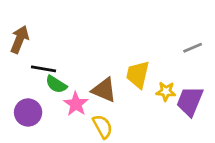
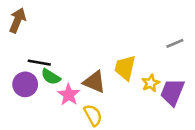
brown arrow: (20, 39) -> (17, 20), moved
yellow star: (166, 91) -> (151, 83), turned -30
purple circle: (28, 112) -> (25, 84), moved

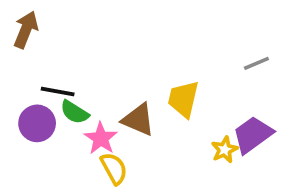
yellow star: (151, 83) -> (225, 150), moved
purple trapezoid: (172, 92) -> (253, 135), turned 32
yellow semicircle: (93, 115) -> (114, 168), moved

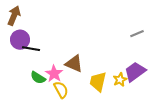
yellow trapezoid: (183, 99) -> (98, 82), moved
green semicircle: (75, 112) -> (38, 78), moved
purple circle: (37, 123) -> (20, 40), moved

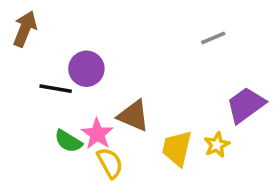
gray line: (137, 34) -> (213, 38), moved
purple circle: (20, 40) -> (86, 69), moved
purple trapezoid: (135, 72) -> (246, 105), moved

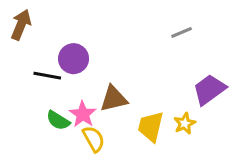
brown triangle: (133, 116) -> (114, 99), turned -36

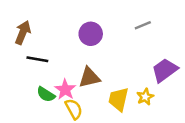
brown arrow: (21, 25) -> (23, 33), moved
purple circle: (74, 59) -> (91, 34), moved

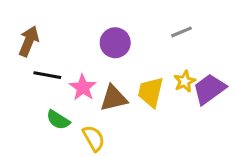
pink star: (65, 90) -> (83, 87), moved
yellow star: (145, 97) -> (185, 81), moved
yellow trapezoid: (119, 99) -> (151, 92), moved

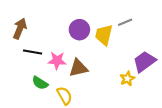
yellow star: (185, 81) -> (127, 79), moved
pink star: (83, 87) -> (57, 61), turned -30
yellow trapezoid: (151, 92) -> (104, 35), moved

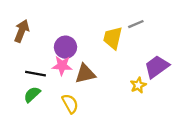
purple circle: (79, 30) -> (66, 47), moved
black line: (33, 52) -> (36, 74), moved
green semicircle: (40, 83) -> (32, 94), moved, turned 105

